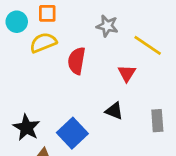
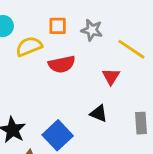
orange square: (47, 13) -> (58, 26), moved
red semicircle: (77, 61) -> (62, 64), turned -112

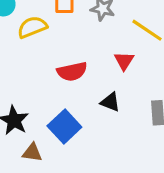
red semicircle: (62, 64) -> (72, 71), moved

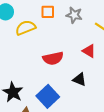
red triangle: (124, 61) -> (89, 51), turned -32

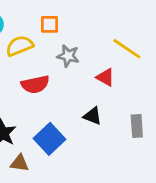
gray star: (74, 15) -> (68, 56), moved
red semicircle: (53, 58) -> (35, 84), moved

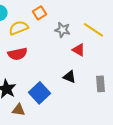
orange square: (50, 24) -> (40, 13), turned -32
gray star: (68, 56) -> (62, 30), moved
red semicircle: (35, 84) -> (18, 54), moved

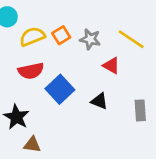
orange square: (40, 13) -> (61, 35), moved
blue square: (40, 93) -> (60, 89), moved

